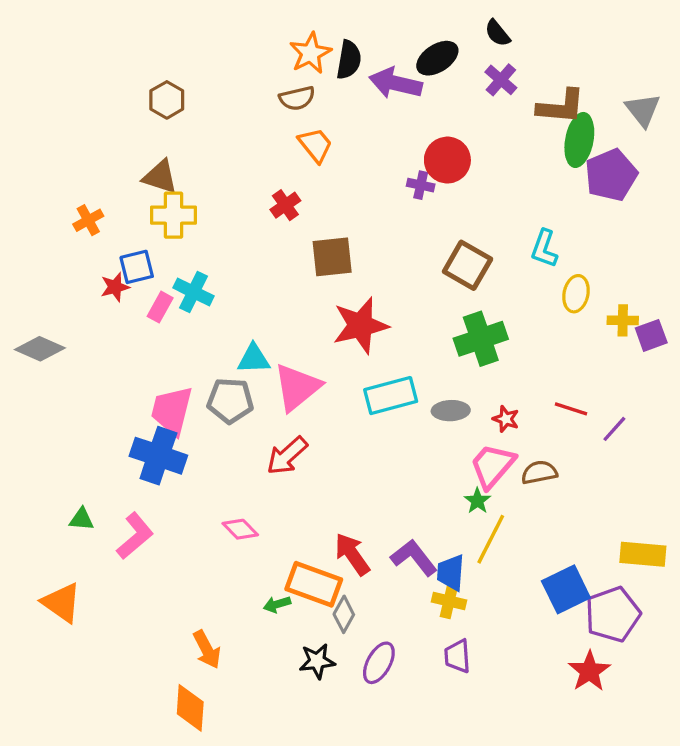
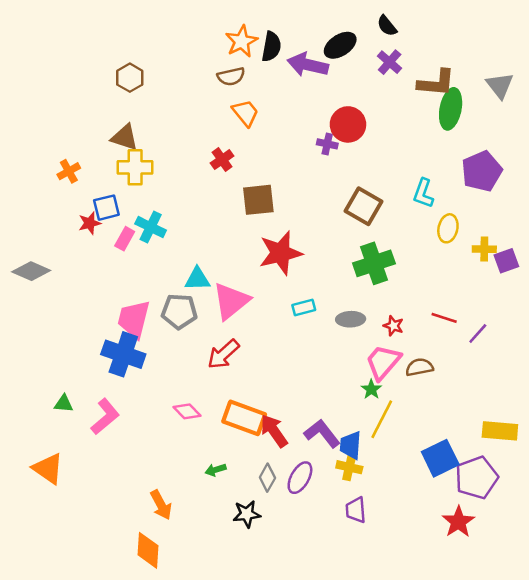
purple pentagon: (611, 175) -> (482, 171), moved
cyan rectangle: (391, 396) -> (304, 308), size x0.6
orange rectangle: (314, 584) -> (244, 418), moved
purple ellipse: (379, 663) -> (300, 478), moved

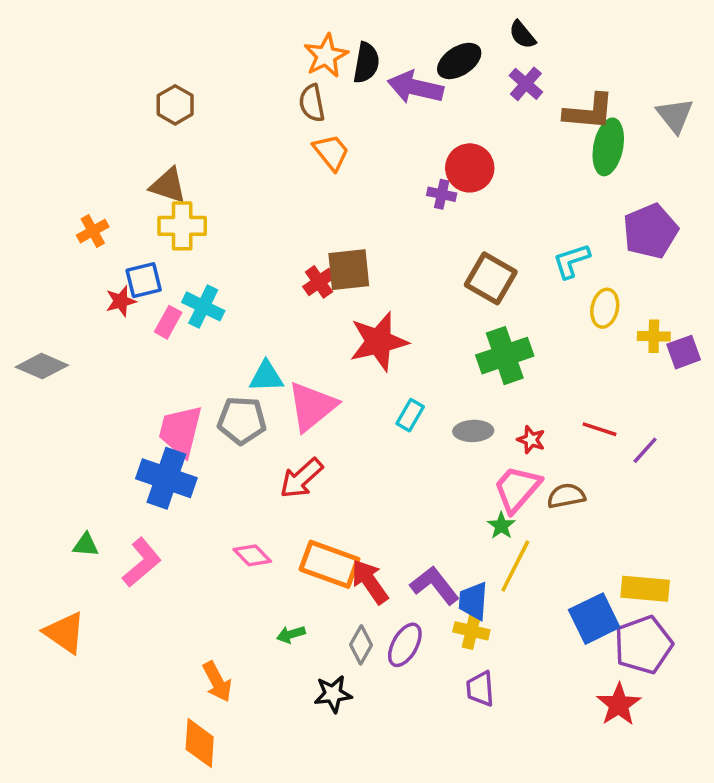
brown semicircle: (231, 76) -> (312, 103), turned 92
red cross: (222, 160) -> (319, 282), moved
cyan L-shape: (423, 193) -> (571, 261), turned 52
cyan rectangle: (304, 308) -> (410, 415), turned -45
yellow rectangle: (500, 431) -> (645, 589), moved

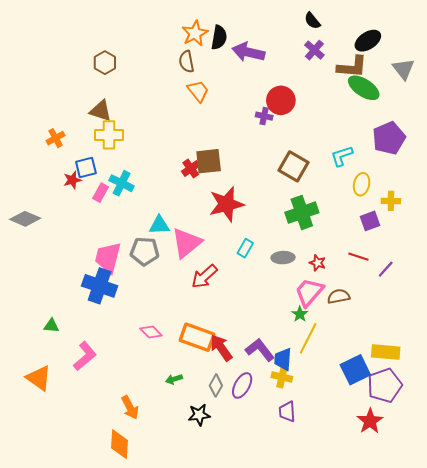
black ellipse: (459, 61) -> (368, 41), moved
green ellipse: (608, 147) -> (364, 88), turned -68
purple square: (684, 352) -> (370, 221), moved
red arrow: (301, 478) -> (204, 276), moved
pink L-shape: (142, 562) -> (85, 356), moved

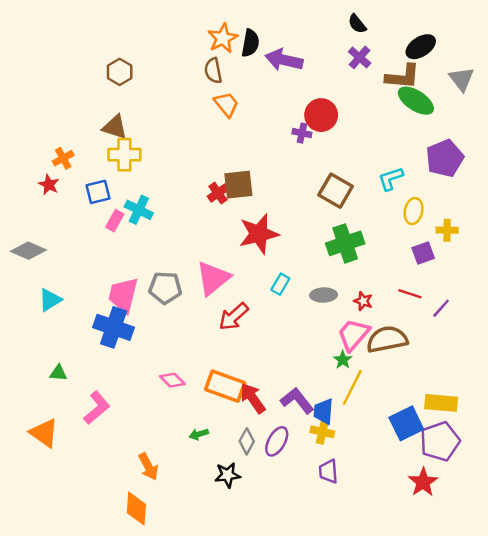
red star: (72, 180) -> (49, 185), moved, turned -30
cyan triangle: (159, 225) -> (50, 300), moved, turned -30
brown semicircle: (339, 296) -> (387, 339), size x1.6

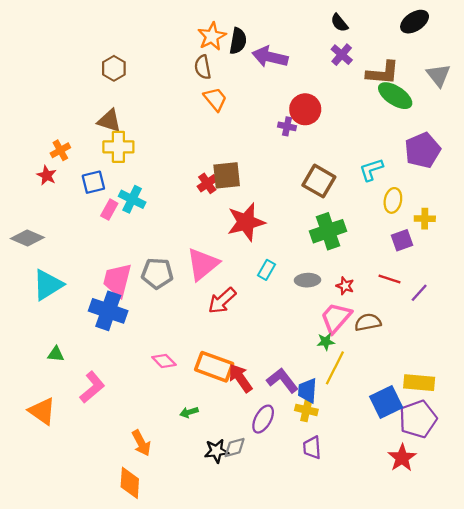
black ellipse: (421, 47) -> (415, 22), moved
cyan triangle: (50, 300) -> (48, 285), size x1.4
brown semicircle: (387, 339) -> (368, 322), size x0.7
green star: (343, 360) -> (326, 342), turned 30
gray diamond: (247, 441) -> (235, 448), moved, turned 45

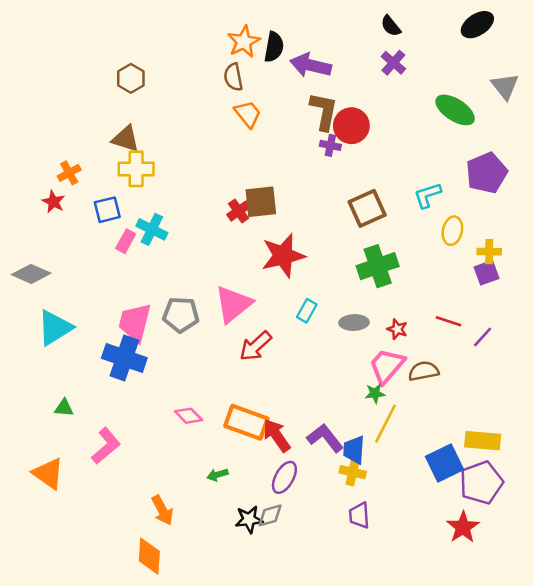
brown L-shape: (383, 73) -> (324, 111), moved, turned -84
brown square: (319, 181) -> (367, 208), turned 36
purple square: (402, 240) -> (487, 273), moved
purple ellipse: (263, 419) -> (284, 477), moved

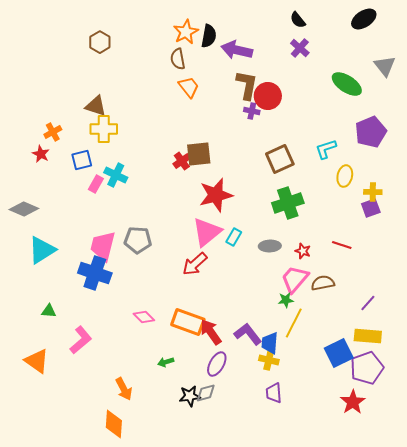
brown hexagon: (131, 78) -> (100, 42), moved
pink triangle: (233, 304) -> (207, 232), moved
purple line: (483, 337) -> (368, 303), moved

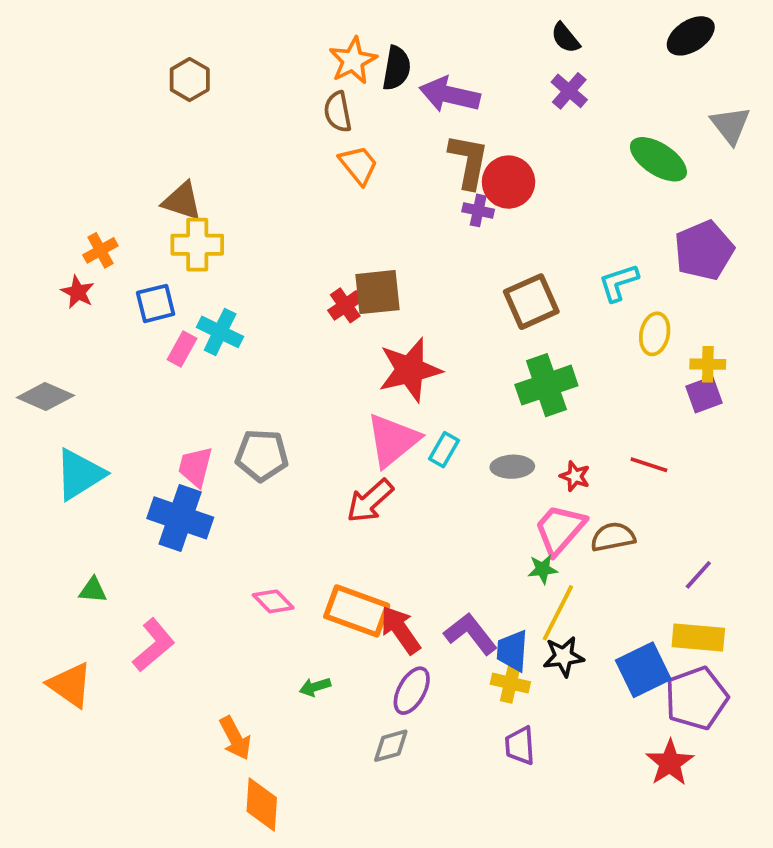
pink trapezoid: (103, 246) -> (195, 467), size x0.7
black star: (190, 396) -> (564, 656), moved
orange diamond: (114, 424) -> (262, 805), moved

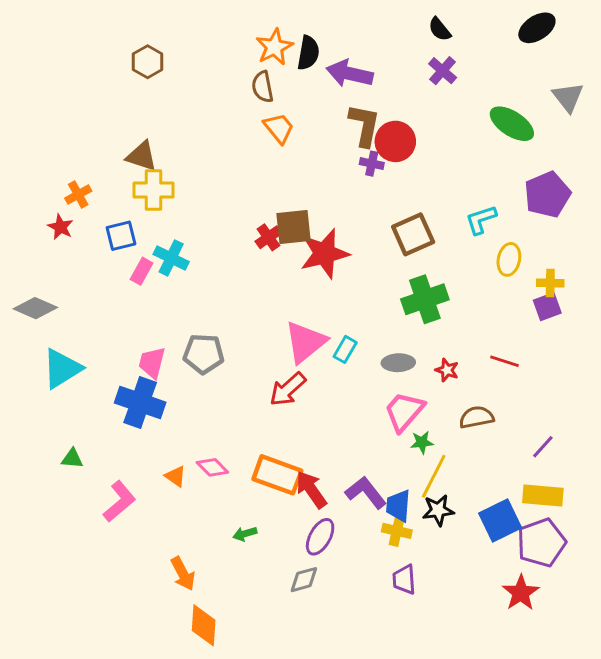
red star: (410, 370) -> (325, 254), moved
pink trapezoid: (560, 529) -> (404, 411), moved
orange triangle: (70, 685) -> (176, 476), moved, size x0.6

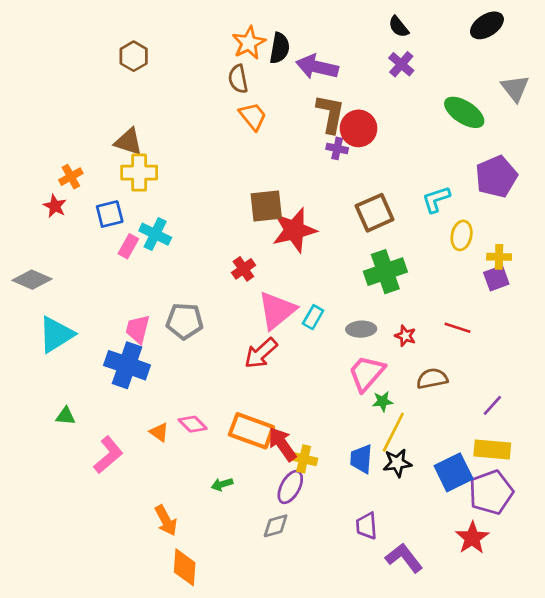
red cross: (268, 237) -> (243, 269), moved
purple L-shape: (366, 493) -> (404, 558), moved
yellow cross: (397, 531) -> (304, 459), moved

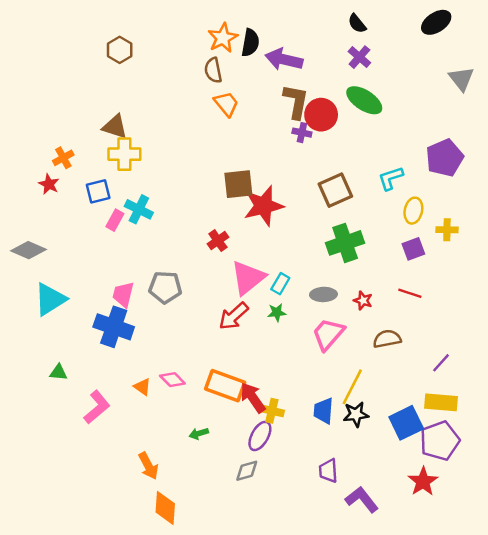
green ellipse: (464, 112) -> (364, 100), moved
purple square: (496, 278) -> (413, 249), moved
green star: (383, 401) -> (277, 312), moved

